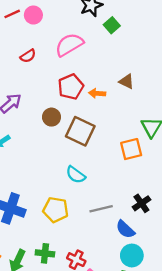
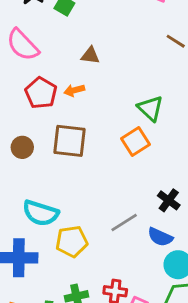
pink semicircle: (69, 45) -> (23, 45), turned -84
brown triangle: (127, 81) -> (90, 55), moved
brown circle: (52, 117) -> (22, 147), moved
cyan semicircle: (76, 175) -> (41, 213), moved, size x1.4

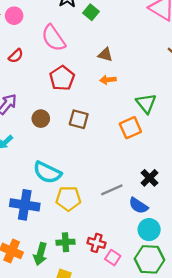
orange arrow: (74, 90) -> (108, 80), moved
brown square: (69, 141) -> (79, 119), size x0.7

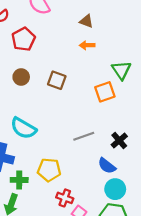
red pentagon: (62, 78) -> (23, 39), moved
gray line: (112, 190) -> (84, 136), moved
yellow pentagon: (68, 199) -> (49, 170), moved
green cross: (65, 242) -> (19, 180), moved

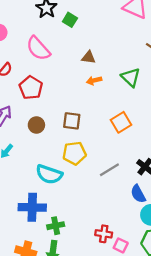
green triangle: (121, 70) -> (131, 77), moved
blue semicircle: (107, 166) -> (138, 194), turned 36
yellow pentagon: (49, 170) -> (74, 153), moved

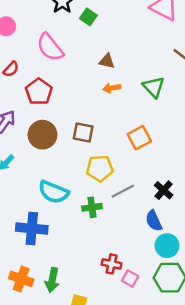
brown circle: (36, 125) -> (42, 135), size x1.5
yellow pentagon: (74, 153) -> (100, 168), moved
green cross: (56, 226) -> (92, 207), moved

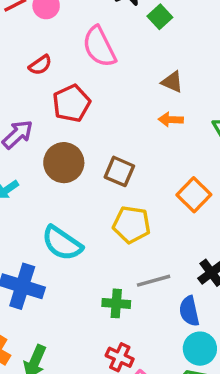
orange square: (139, 138) -> (194, 195), turned -30
gray line: (123, 191) -> (154, 281), moved
green cross: (92, 207) -> (116, 303), moved

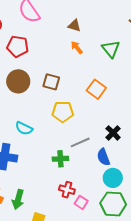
red pentagon: (71, 103) -> (18, 46), turned -30
orange arrow: (171, 120) -> (77, 47), turned 56
cyan semicircle: (62, 243) -> (24, 128), size x0.7

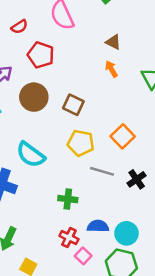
orange square: (96, 89) -> (123, 136), moved
cyan semicircle: (24, 128) -> (31, 155), size x1.4
gray line: (80, 142) -> (102, 171), moved, turned 30
blue semicircle: (103, 157) -> (98, 226), moved, turned 102

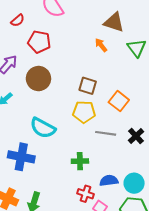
brown triangle: (113, 42) -> (114, 22), moved, size x1.5
brown square: (73, 105) -> (88, 86), moved

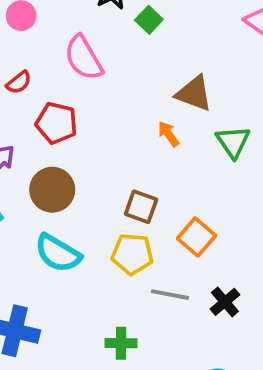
cyan semicircle: (43, 128) -> (58, 253), moved

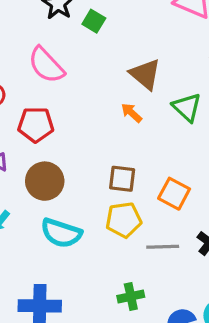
brown triangle: (194, 93) -> (145, 74), turned 32

